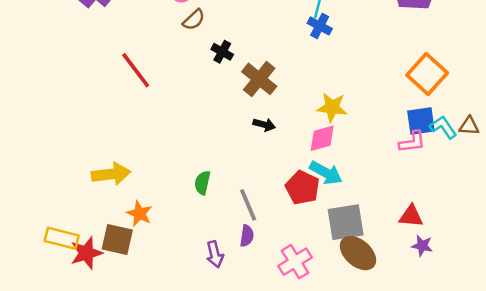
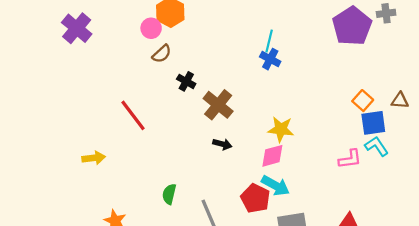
red line: (136, 70) -> (133, 115), moved
orange square: (427, 74) -> (363, 101), size x0.6
blue square: (421, 121) -> (373, 123), moved
brown triangle: (469, 126) -> (400, 101), moved
yellow arrow: (111, 174) -> (94, 158), moved, size x0.7

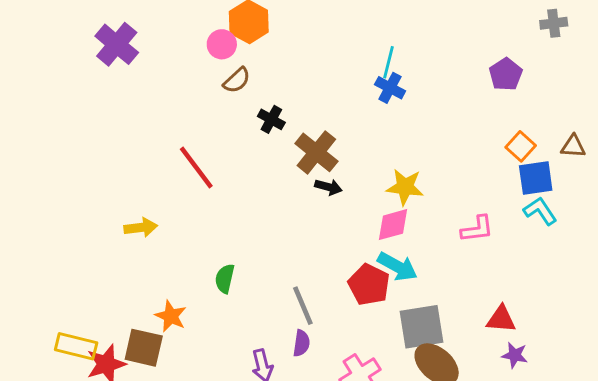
purple pentagon: (352, 26) -> (506, 74), moved, size x0.6
black arrow: (222, 144) -> (328, 187), moved
pink L-shape: (350, 159) -> (477, 229), moved
green semicircle: (169, 194) -> (225, 279), moved

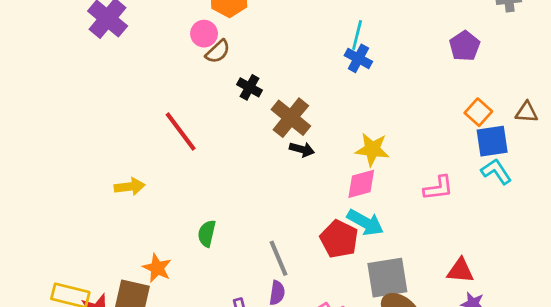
pink circle: (222, 44) -> (204, 34), moved

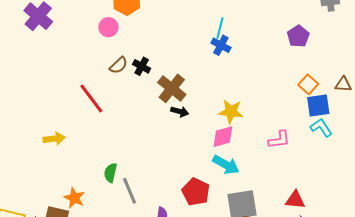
brown semicircle: (218, 52) -> (119, 65), moved
red pentagon: (339, 239) -> (196, 192), moved
gray line: (278, 258) -> (130, 191), moved

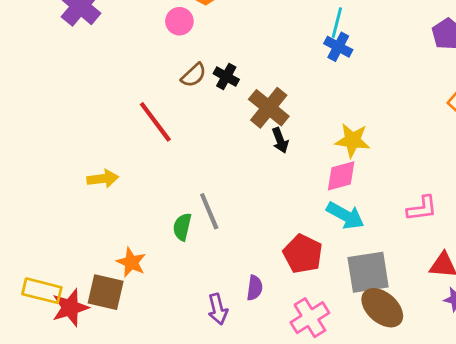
black arrow: (180, 112) -> (280, 140), turned 54
pink L-shape: (279, 140) -> (422, 208), moved
gray line: (130, 191) -> (209, 211), moved

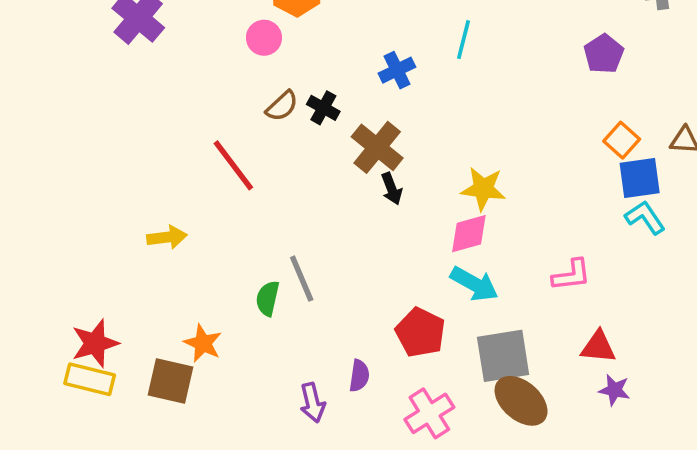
blue cross: (338, 47) -> (397, 70), moved, turned 36
red star: (70, 308) -> (95, 343), moved

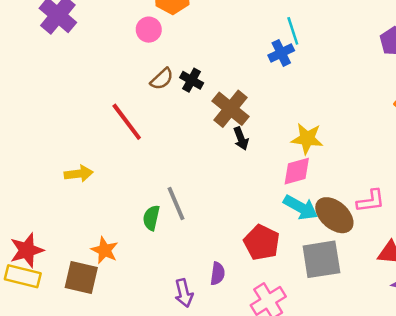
cyan line: (463, 40) -> (293, 31), turned -32
blue cross: (397, 70) -> (281, 53), moved
brown ellipse: (521, 401) -> (334, 215), moved

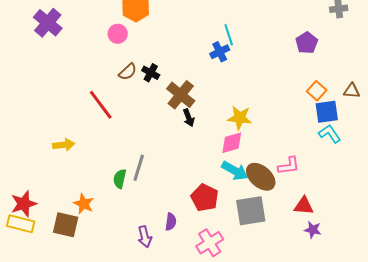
gray line: (176, 204) -> (139, 168), turned 40

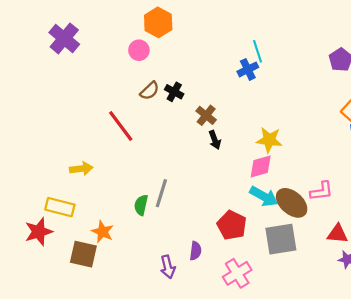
brown cross: (181, 95) -> (206, 115), size x0.7
yellow rectangle: (21, 224) -> (60, 207), moved

